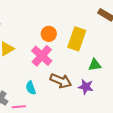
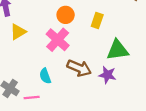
yellow rectangle: (77, 39) -> (97, 21), size x0.6
green triangle: (95, 65) -> (118, 50), size x1.5

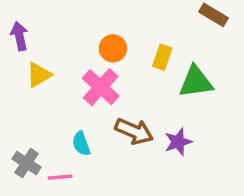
green triangle: (118, 50) -> (196, 82), moved
purple star: (107, 75) -> (178, 142), turned -30

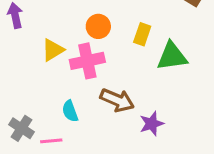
yellow triangle: (39, 75) -> (53, 50), moved
pink cross: (101, 87) -> (87, 61), turned 36
purple star: (178, 142) -> (152, 124), moved

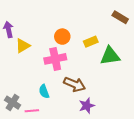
yellow rectangle: (142, 34) -> (91, 42), turned 48
yellow triangle: (53, 50) -> (23, 46), moved
purple star: (152, 124) -> (87, 106), moved

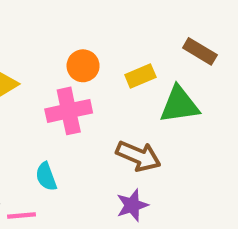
brown rectangle: (120, 17) -> (200, 51), moved
brown arrow: (74, 84) -> (138, 156), moved

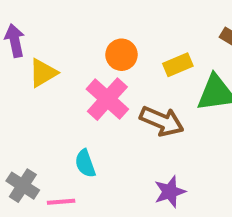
pink cross: (69, 111) -> (107, 99), turned -36
brown arrow: (138, 156) -> (162, 121), moved

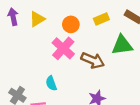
yellow rectangle: (178, 65) -> (101, 19), moved
yellow triangle: (43, 73) -> (37, 19), moved

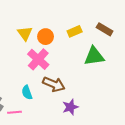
yellow triangle: (37, 19) -> (25, 33), moved, turned -35
brown arrow: (93, 60) -> (54, 84), moved

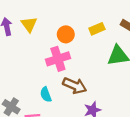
yellow triangle: (25, 33) -> (29, 24), moved
pink cross: (38, 59) -> (58, 59), turned 30

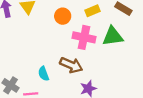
pink cross: (58, 59) -> (84, 37), moved, turned 30

